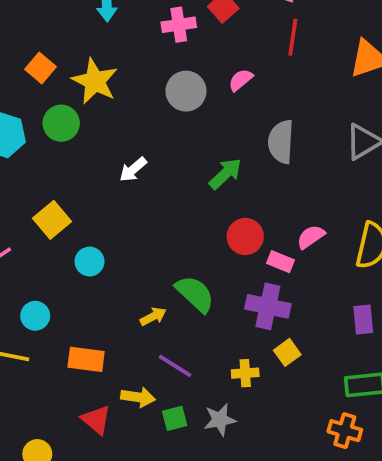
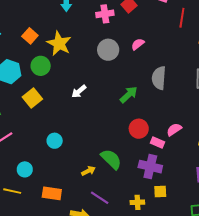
red line: (293, 37) -> (182, 18), moved
yellow square: (52, 220) -> (32, 98), moved
yellow square: (287, 352) -> (160, 192), turned 32

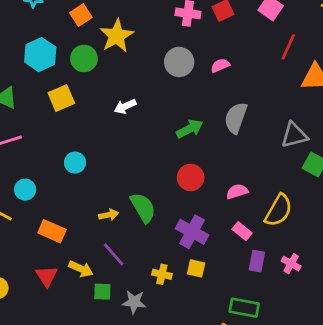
pink rectangle: (157, 143) -> (242, 231), moved

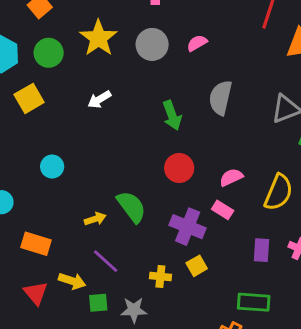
yellow star: (117, 36) -> (98, 38), moved
green arrow: (190, 129) -> (172, 115), turned 104
pink rectangle: (242, 231) -> (223, 210), moved
yellow square: (196, 268) -> (197, 266), turned -36

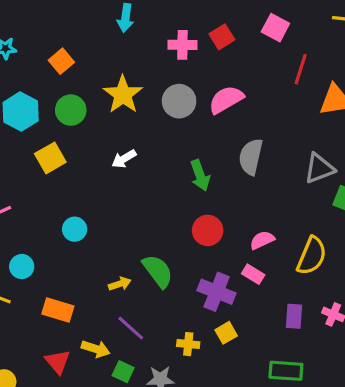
pink semicircle: (197, 43) -> (226, 100), size x1.6
green square: (98, 303) -> (123, 372), turned 30

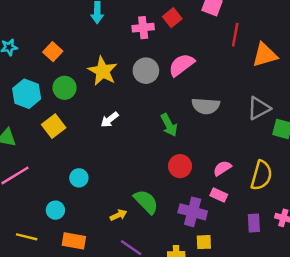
gray semicircle: (251, 157) -> (206, 106), turned -92
cyan circle: (22, 267) -> (55, 210), moved
yellow square: (226, 333) -> (204, 242), turned 35

